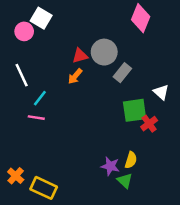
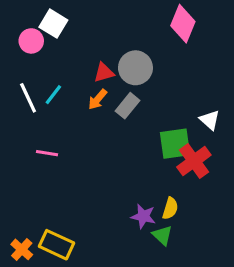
gray rectangle: (122, 73) -> (128, 106), moved
cyan line: (40, 98) -> (53, 95), moved
red cross: (149, 124) -> (194, 161), size x1.5
orange cross: (16, 176) -> (22, 249), moved

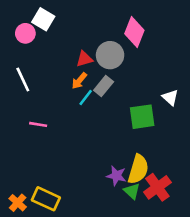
pink diamond: (183, 24) -> (134, 32), moved
cyan line: (53, 95) -> (86, 97), moved
red cross: (194, 161) -> (157, 187), moved
yellow semicircle: (170, 208) -> (138, 169), size x1.6

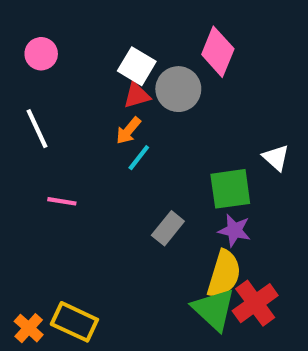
white square: (43, 19) -> (137, 66), moved
gray rectangle: (104, 86) -> (168, 228), moved
purple star: (116, 176) -> (234, 230), moved
green triangle: (132, 191) -> (214, 309), size x1.6

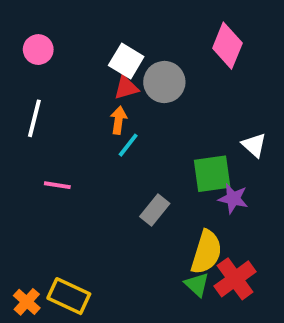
pink diamond: (218, 52) -> (227, 46), moved
white line: (37, 129) -> (34, 118), turned 39
orange arrow: (128, 131) -> (118, 120), turned 148
purple star: (234, 230) -> (233, 199), moved
green triangle: (214, 309) -> (197, 285), size x0.6

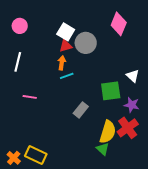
cyan line: (128, 145) -> (67, 76), turned 32
purple star: (233, 199) -> (132, 105), moved
red cross: (235, 279) -> (128, 128), moved

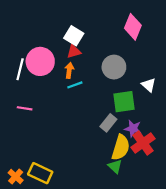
pink circle: (20, 26) -> (40, 61), moved, size x1.6
gray circle: (86, 43) -> (114, 67), moved
pink line: (30, 97) -> (25, 108), moved
purple star: (132, 105) -> (133, 128), moved
gray rectangle: (81, 110) -> (108, 123), moved

